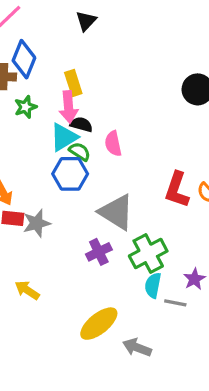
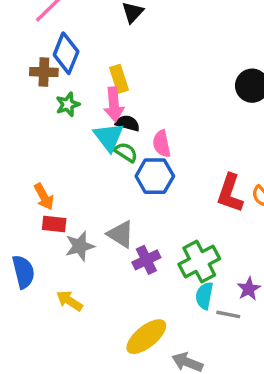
cyan triangle: (64, 137) -> (109, 137), turned -36
blue hexagon: (70, 174) -> (155, 176), moved
gray triangle: (116, 212) -> (121, 234), moved, size x0.7
gray star: (37, 223) -> (80, 246), moved

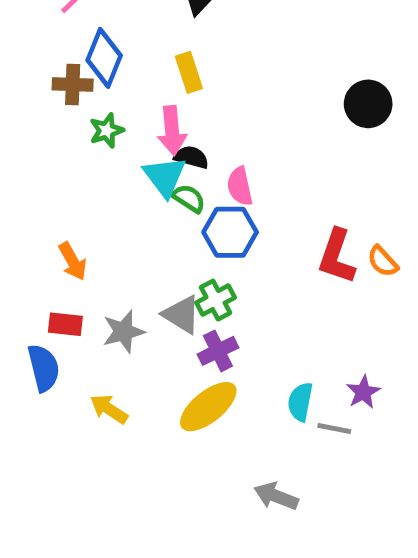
yellow rectangle: (119, 79) -> (189, 72), moved
red rectangle: (54, 224) -> (65, 324), moved
green cross: (199, 262) -> (216, 300), moved, size x0.7
yellow ellipse: (146, 337) -> (208, 407), moved

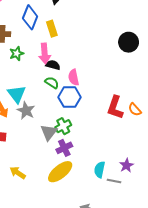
blue diamond: (104, 58) -> (30, 17), moved
cyan triangle: (165, 177) -> (17, 94), moved
gray triangle: (182, 315) -> (49, 132), turned 36
gray star: (124, 332) -> (26, 111), moved, turned -30

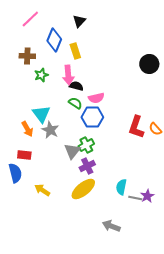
pink semicircle: (74, 77) -> (96, 98), turned -91
purple star: (126, 165) -> (147, 196), moved

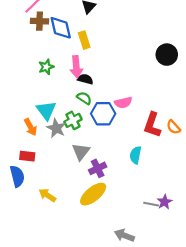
blue diamond: (54, 40) -> (61, 28), turned -35
brown cross: (27, 56) -> (40, 21), moved
pink semicircle: (96, 98) -> (123, 103), moved
green cross: (86, 145) -> (73, 120), moved
cyan semicircle: (121, 187) -> (136, 155), moved

